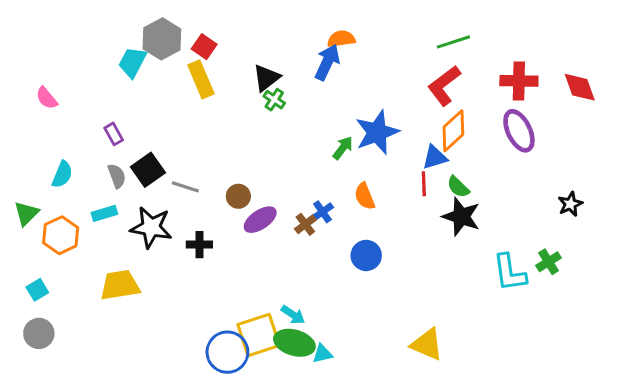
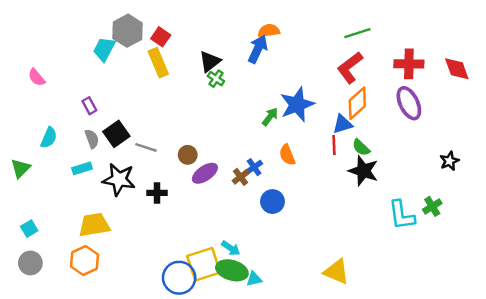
orange hexagon: (61, 235) -> (84, 261), moved
blue circle: (366, 255) -> (272, 202), moved

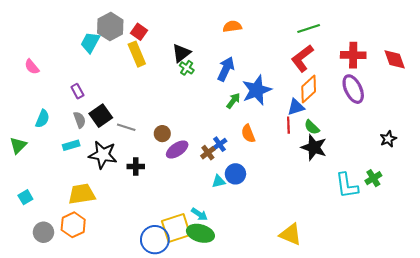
blue arrow: (258, 49) -> (226, 69), moved
gray circle: (30, 263) -> (43, 232), moved
cyan triangle: (254, 279) -> (218, 181), moved

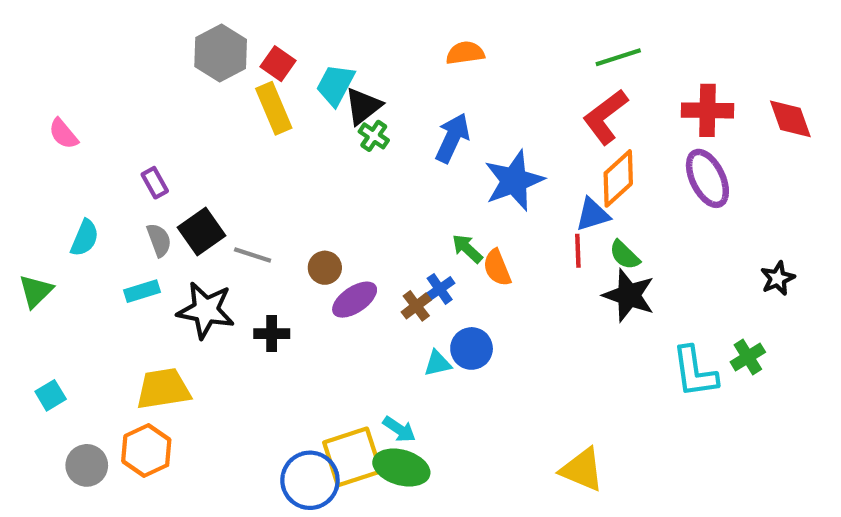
cyan trapezoid: (90, 42) -> (335, 85), moved
green arrow: (233, 101) -> (467, 249), moved, turned -84

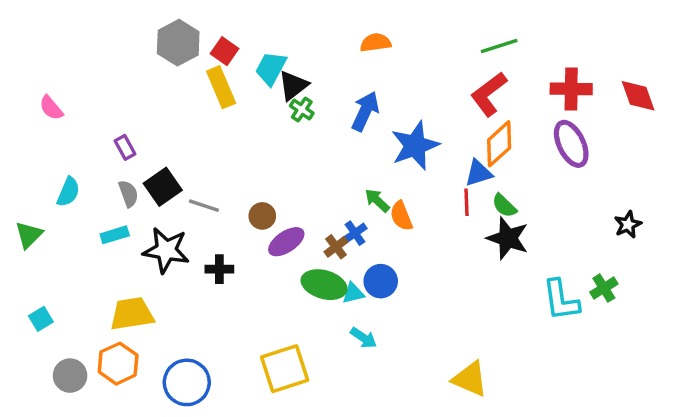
cyan arrow: (399, 429) -> (364, 338), moved
green ellipse: (401, 468) -> (324, 285), moved
blue circle: (310, 480) -> (187, 382), moved

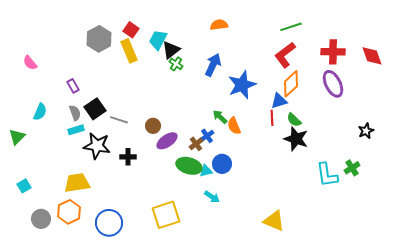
gray hexagon: (178, 43) -> (99, 39), moved
cyan rectangle: (115, 235) -> (76, 130), moved

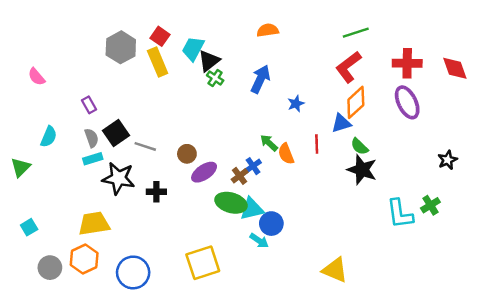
blue star: (242, 85) -> (296, 104), size x0.5
red line: (272, 118) -> (317, 144), moved
blue circle: (222, 164) -> (271, 224), moved
cyan triangle: (206, 171) -> (252, 209), size x1.5

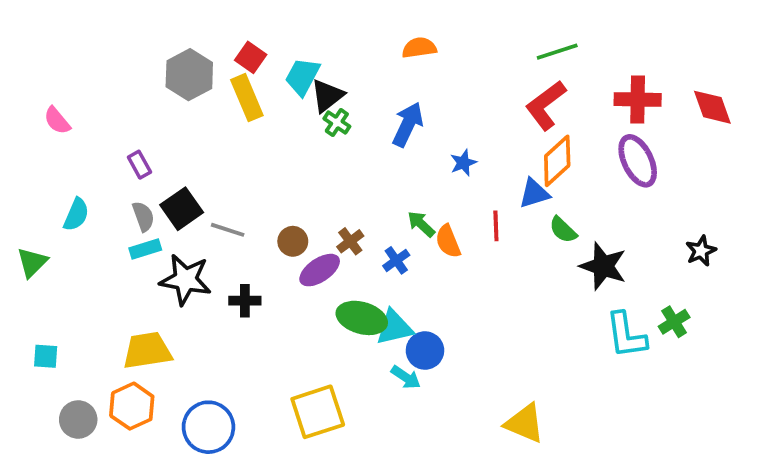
black star: (362, 170) -> (603, 266), moved
brown cross: (240, 176) -> (350, 241), moved
cyan square: (29, 227) -> (46, 356), turned 35

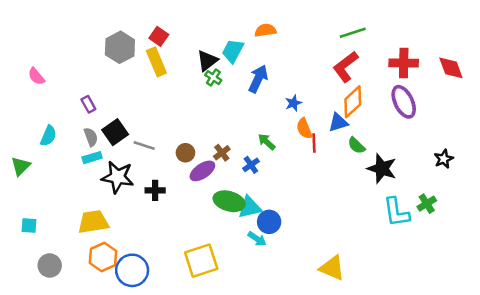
cyan trapezoid: (302, 77) -> (233, 51), moved
orange semicircle: (448, 241) -> (304, 129), moved
orange hexagon: (132, 406) -> (103, 257), moved

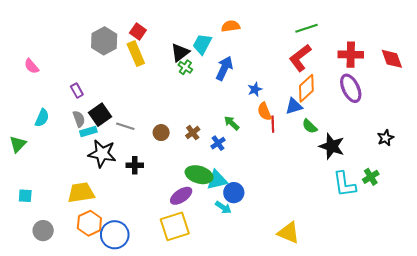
cyan rectangle: (92, 158) -> (88, 132), moved
purple ellipse: (202, 171) -> (181, 196), moved

